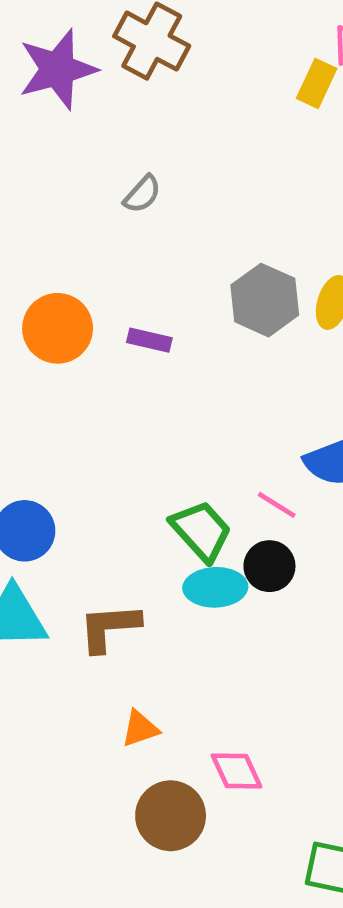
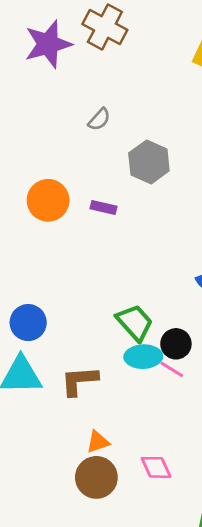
gray hexagon: (265, 300) -> (149, 162), moved
pink line: (277, 505) -> (172, 369), moved
brown circle: (171, 816) -> (96, 477), moved

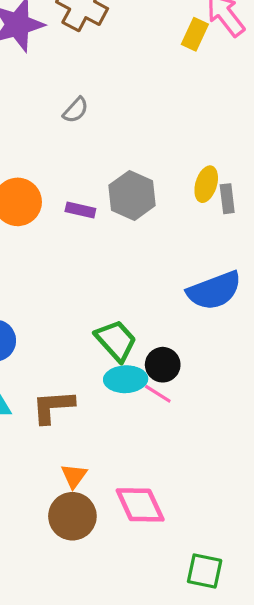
gray hexagon: (149, 162) -> (132, 195), moved
orange triangle: (98, 442) -> (74, 476), turned -35
pink diamond: (156, 467) -> (140, 505), size x1.4

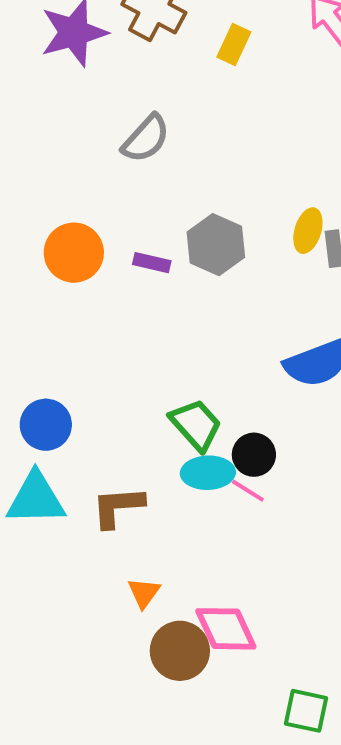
yellow rectangle: (195, 34) -> (234, 45), moved
gray semicircle: (76, 110) -> (146, 139), size x1.5
brown circle: (72, 516) -> (180, 651), moved

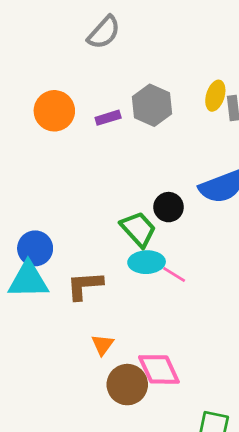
purple rectangle: (152, 263) -> (108, 118), turned -30
blue circle: (46, 425) -> (35, 248), moved
black circle: (254, 455) -> (169, 207), moved

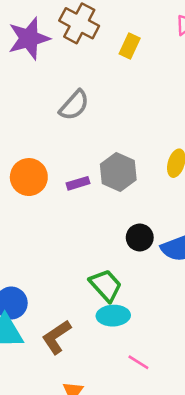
black circle: (169, 207) -> (140, 237), moved
pink line: (174, 275) -> (138, 362), moved
brown L-shape: (85, 286) -> (57, 337), turned -30

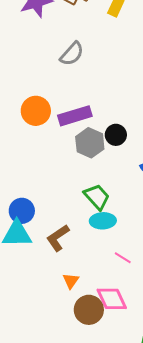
gray hexagon: (118, 172) -> (90, 143), moved
purple rectangle: (78, 183) -> (75, 116), size x1.8
black circle: (140, 237) -> (116, 135), moved

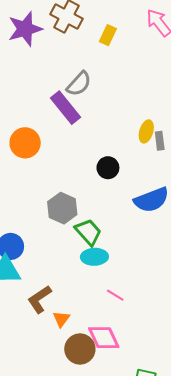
gray semicircle: (72, 54) -> (79, 84), moved
purple rectangle: (75, 116) -> (65, 108), moved, turned 68
gray hexagon: (90, 143) -> (62, 208), moved
brown L-shape: (58, 238) -> (40, 299), moved

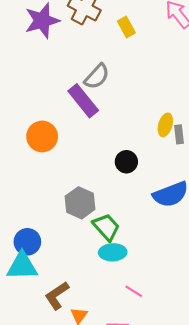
yellow rectangle: (108, 35) -> (126, 27), turned -54

